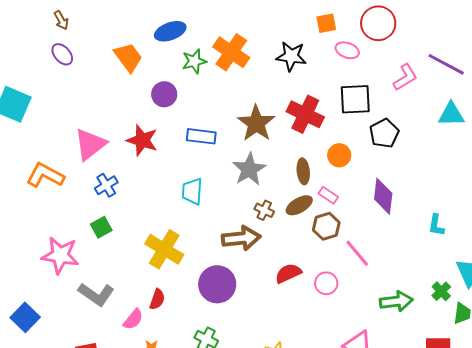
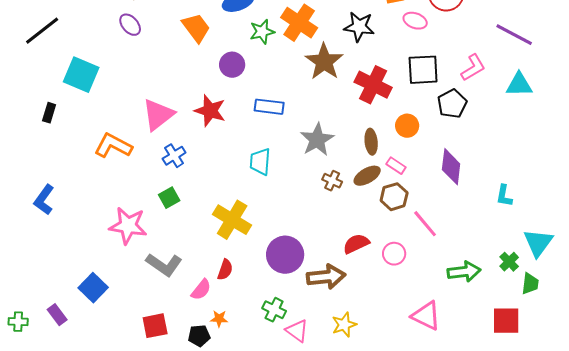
pink L-shape: (405, 77) -> (473, 68), moved
brown star: (256, 123) -> (324, 62), moved
brown arrow: (241, 238) -> (326, 277), moved

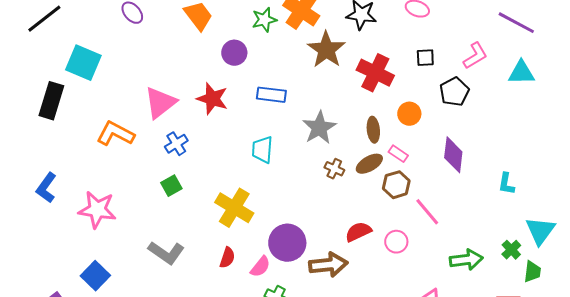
black square: (423, 70) -> (425, 58), size x0.6
black rectangle: (49, 113) -> (51, 101), size x1.8
pink star: (128, 226) -> (97, 210), moved
pink semicircle: (201, 290) -> (260, 267), moved

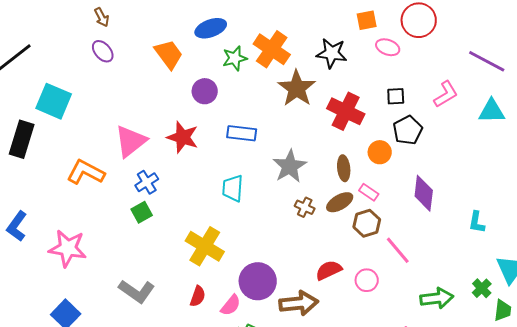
black pentagon: (454, 92) -> (408, 130), moved
green square: (171, 186) -> (142, 212), moved

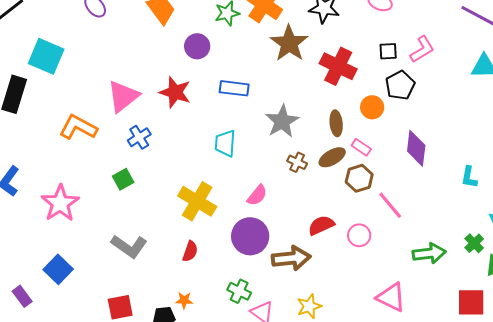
pink L-shape: (446, 94) -> (422, 49), moved
green square: (142, 212) -> (123, 179), moved
pink star: (68, 248) -> (60, 203), turned 30
pink semicircle: (231, 305) -> (257, 195), moved

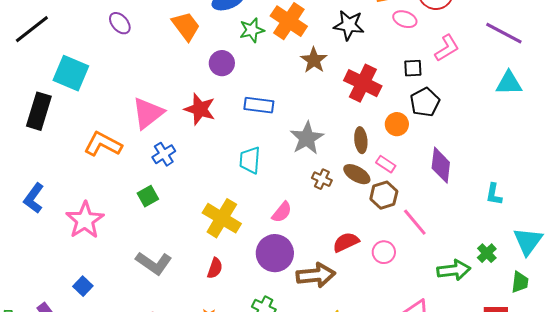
brown star: (289, 43) -> (314, 60), size x0.7
pink L-shape: (422, 49) -> (447, 48), moved
brown ellipse: (332, 157) -> (357, 174), turned 60
green cross: (474, 243) -> (487, 253), moved
blue square: (58, 269) -> (83, 286), size x0.7

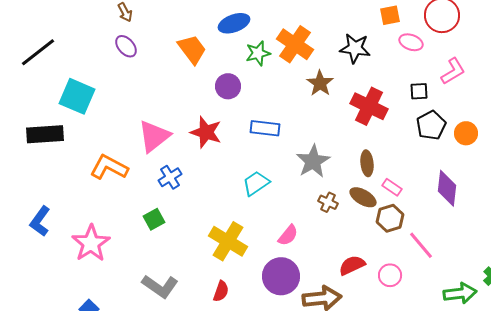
black rectangle: (39, 111) -> (45, 134), turned 69
orange circle: (397, 124) -> (466, 133), moved
cyan trapezoid: (250, 160) -> (256, 183), turned 52

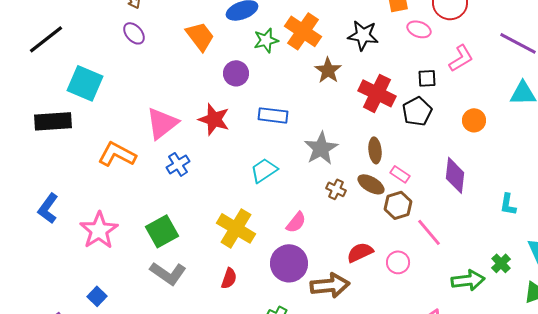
black pentagon: (431, 125) -> (417, 111), moved
green square: (154, 219) -> (162, 231), moved, size x1.5

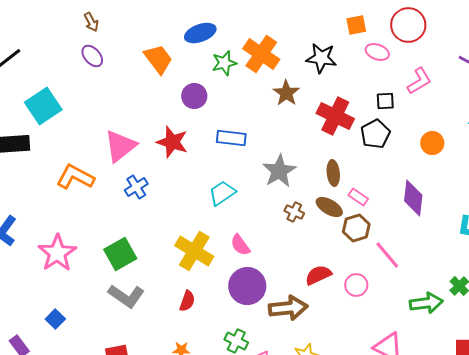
cyan square: (85, 83) -> (43, 106), turned 33
pink semicircle: (296, 222) -> (240, 245), moved, turned 105

